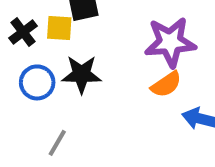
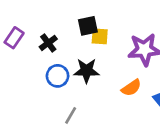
yellow square: (59, 28) -> (100, 36), moved
orange semicircle: (166, 84) -> (131, 88), moved

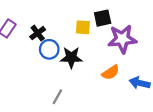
black square: (88, 26) -> (103, 18), moved
blue circle: (58, 76) -> (49, 49), moved

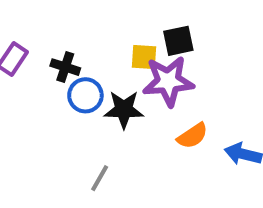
black cross: (38, 33) -> (65, 67), turned -35
purple star: (122, 39) -> (168, 81), moved

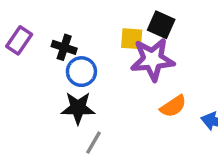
black square: (178, 41) -> (161, 25), turned 36
black star: (124, 109) -> (78, 108), moved

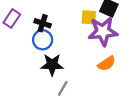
blue circle: (81, 72) -> (43, 40), moved
orange semicircle: (173, 106) -> (107, 63), moved

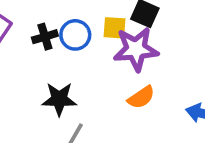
black cross: (43, 23) -> (45, 37), turned -35
blue circle: (43, 40) -> (75, 35), moved

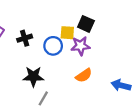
blue circle: (75, 35) -> (53, 46), moved
purple star: (136, 49) -> (80, 46), size x0.7

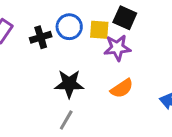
blue circle: (53, 46) -> (69, 27), moved
black star: (33, 77) -> (69, 84), moved

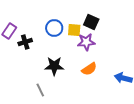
black cross: (41, 37) -> (25, 42), moved
gray line: (66, 120) -> (40, 90), moved, turned -56

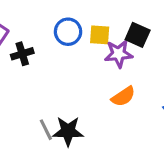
black square: (91, 22) -> (138, 35), moved
black star: (54, 66) -> (68, 131), moved

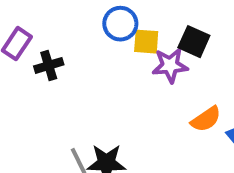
blue circle: (68, 32) -> (120, 24), moved
orange semicircle: (123, 96) -> (206, 119), moved

